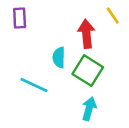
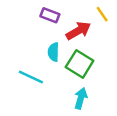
purple rectangle: (20, 18) -> (50, 15), moved, turned -66
red arrow: (86, 34) -> (78, 31), turned 65

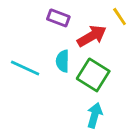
cyan line: (31, 77) -> (25, 68), moved

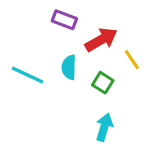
yellow line: (120, 17) -> (132, 60), moved
green square: (93, 75) -> (103, 83), size x0.6

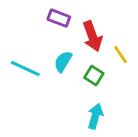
red arrow: (101, 40) -> (92, 36), turned 100
cyan semicircle: (69, 67) -> (63, 61), turned 30

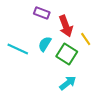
green square: (94, 76) -> (67, 54), size x1.5
cyan arrow: (95, 116) -> (68, 83), turned 36

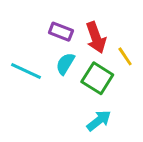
purple rectangle: (42, 13) -> (61, 32), moved

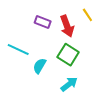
yellow line: (125, 56) -> (87, 15), moved
cyan semicircle: (65, 64) -> (40, 66), moved

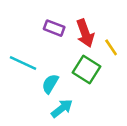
yellow line: (87, 15) -> (111, 47), moved
cyan arrow: (69, 84) -> (62, 108), moved

